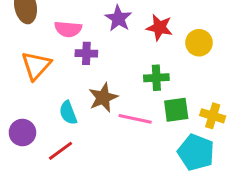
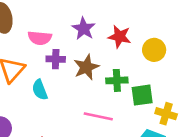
brown star: (103, 98) -> (86, 67), moved
green square: (176, 110) -> (142, 95), moved
cyan semicircle: (68, 113) -> (40, 90), moved

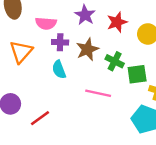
red star: (120, 37) -> (117, 22), turned -30
green cross: (117, 80) -> (115, 61), turned 30
cyan semicircle: (40, 90) -> (59, 70), moved

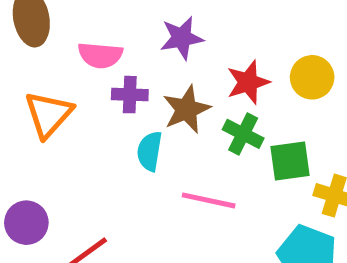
purple star: (85, 15) -> (182, 38), turned 30
red star: (117, 22) -> (248, 82), moved
cyan semicircle: (59, 70) -> (150, 151), moved, turned 30

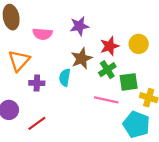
purple cross: (130, 95) -> (37, 83), moved
green cross: (243, 134) -> (107, 70), turned 30
pink line: (209, 200) -> (106, 100), moved

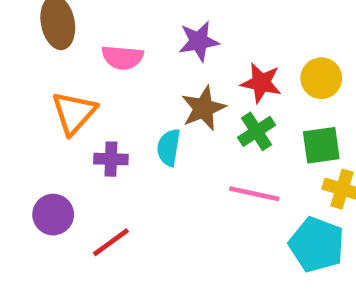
red star: (110, 46) -> (261, 83), turned 30
green square: (129, 82) -> (321, 145), moved

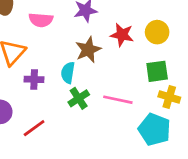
green cross: (257, 131) -> (79, 98), moved

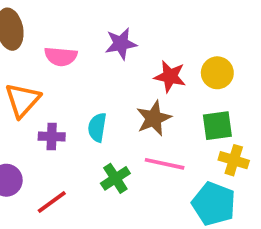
brown star: (88, 50) -> (154, 118), moved
green cross: (79, 98) -> (115, 178), moved

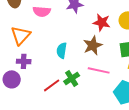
purple cross: (52, 137) -> (24, 61), moved
red line: (52, 202) -> (52, 85), moved

